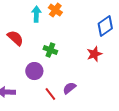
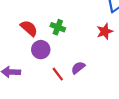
red semicircle: (15, 38) -> (29, 28), moved

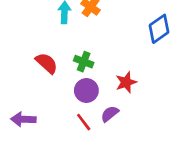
red star: (105, 31) -> (126, 82), moved
purple circle: (41, 50) -> (86, 90), moved

